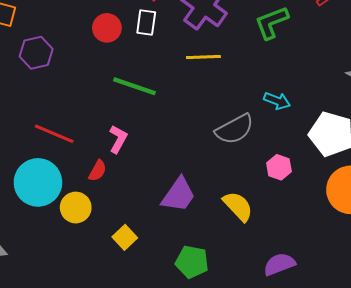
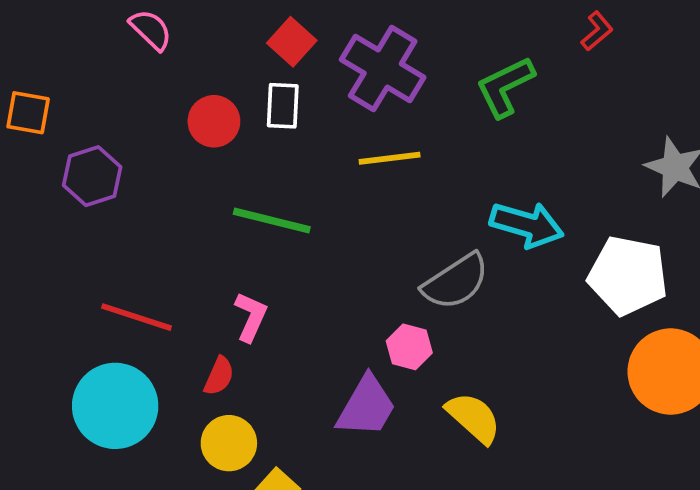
cyan arrow: (277, 101) -> (527, 225), size x1.5
pink hexagon: (279, 167) -> (409, 347), moved
yellow circle: (76, 208) -> (229, 443), moved

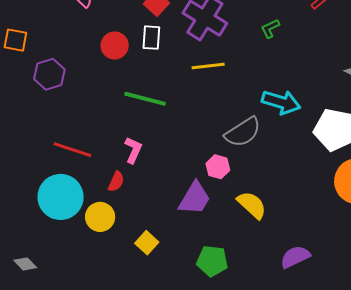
green L-shape: (505, 87) -> (270, 28), size x0.6
yellow circle: (229, 443) -> (100, 217), moved

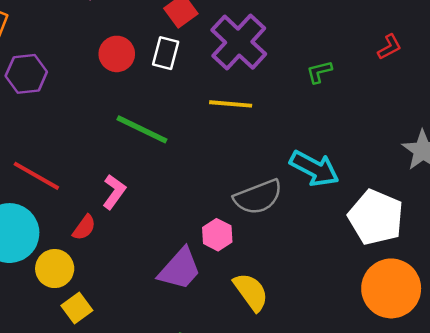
yellow square: (147, 243) -> (77, 308), moved

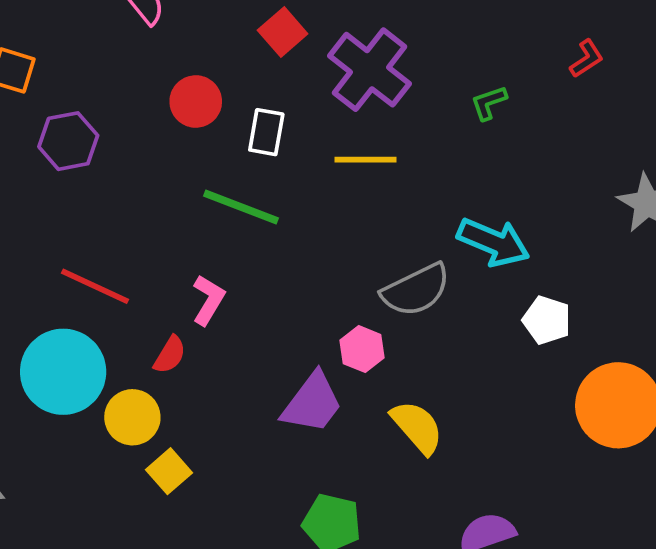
white rectangle: (166, 53) -> (266, 132), moved
white pentagon: (376, 217) -> (547, 320), moved, size x0.6

